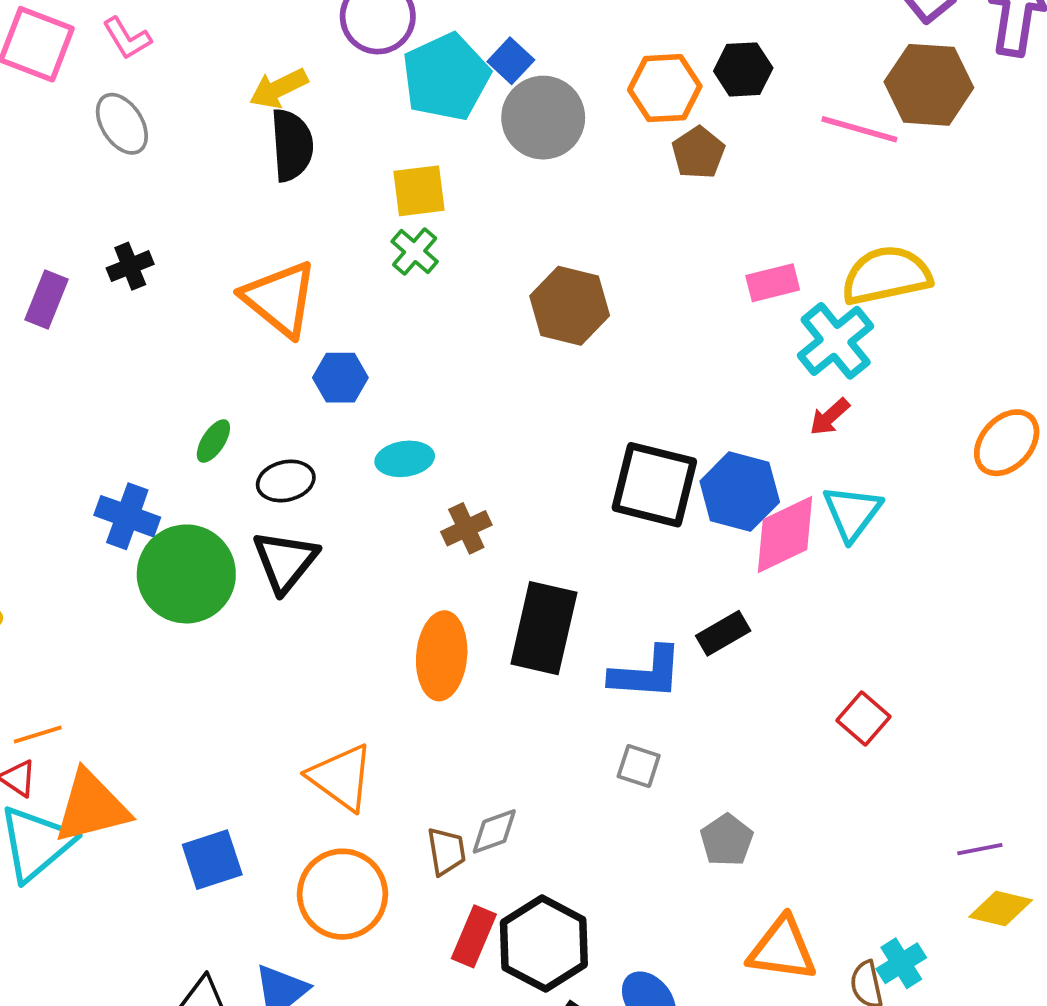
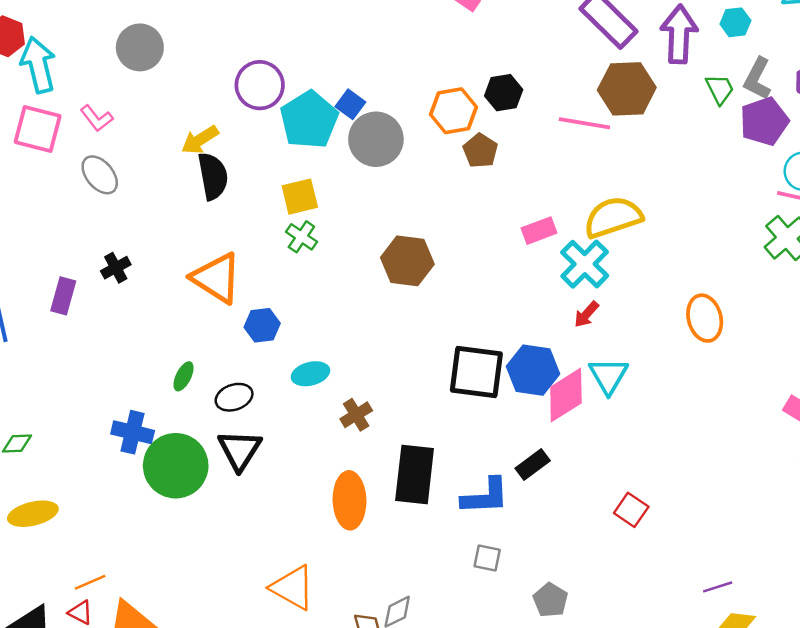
orange ellipse: (1007, 443) -> (705, 318), turned -51

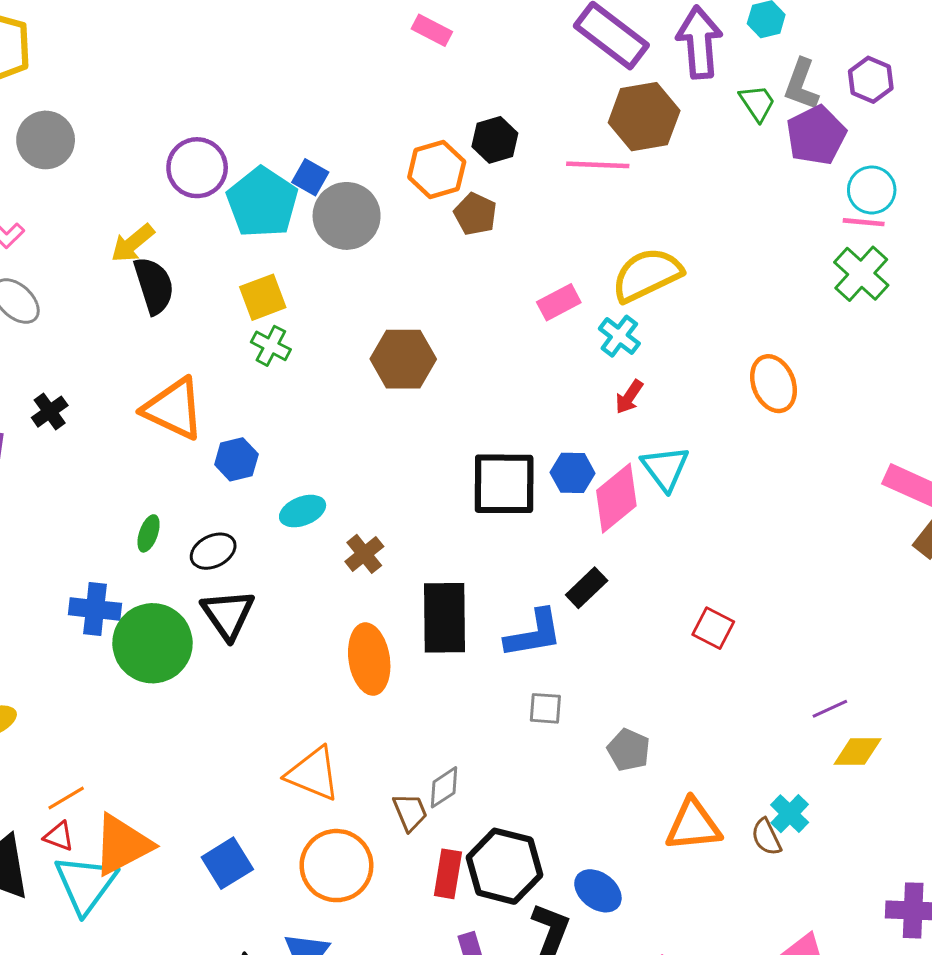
cyan cross: (585, 264) -> (619, 336), size x0.7
blue hexagon: (533, 370) -> (573, 473), size x0.7

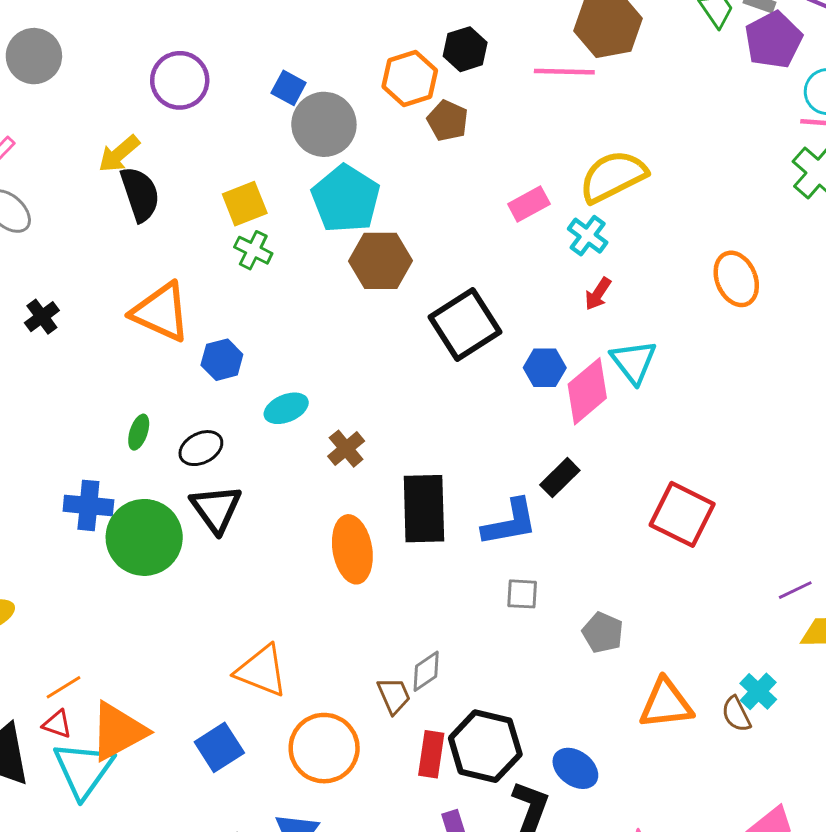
cyan pentagon: (262, 202) -> (346, 199), moved
black square: (504, 484) -> (465, 324), moved, turned -32
red square: (713, 628) -> (682, 514), size x1.6
orange triangle: (313, 774) -> (262, 671), moved

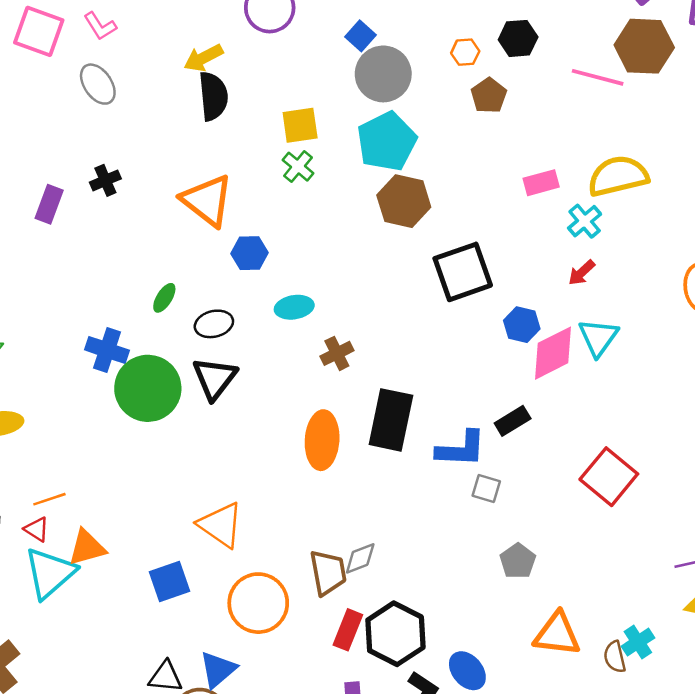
orange hexagon: (410, 78) -> (465, 52), size x0.6
gray square: (522, 594) -> (486, 489), moved
brown trapezoid: (394, 696) -> (328, 573), size x1.4
orange triangle: (118, 731) -> (87, 548), size x0.7

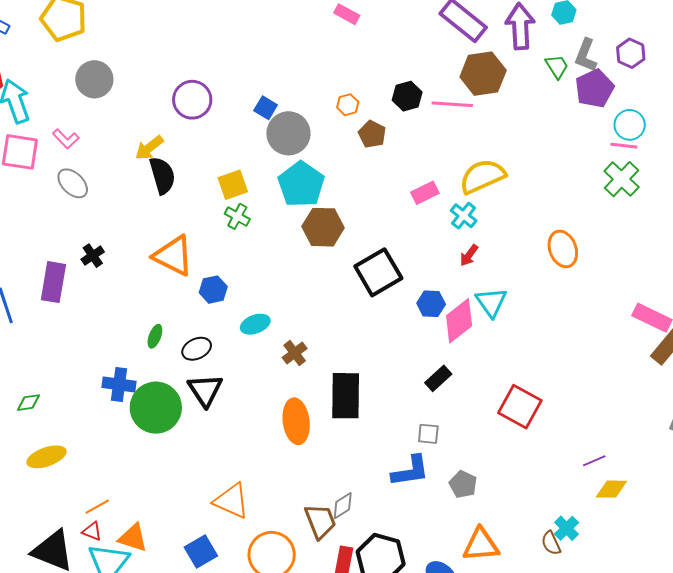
black hexagon: (518, 38) -> (407, 96), moved
purple rectangle: (49, 204) -> (53, 282), size x1.4
blue L-shape: (461, 449) -> (410, 471), moved
orange triangle: (87, 548) -> (133, 538), turned 44
orange triangle: (557, 634) -> (481, 545), moved

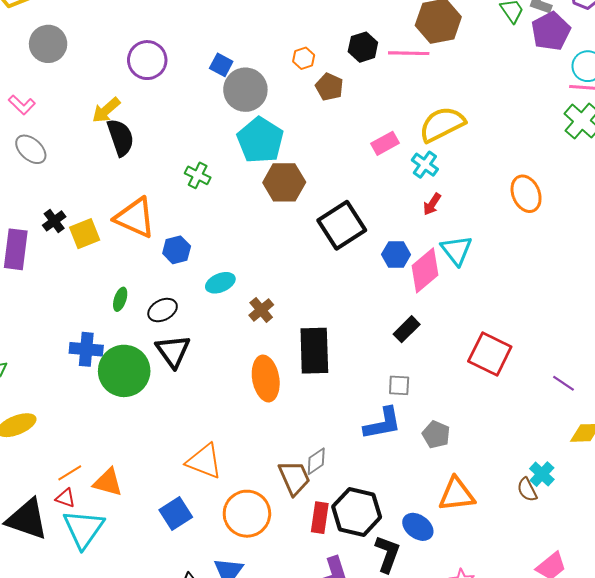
yellow square: (233, 185) -> (85, 234), moved
purple line: (594, 461) -> (564, 383), moved, turned 60
orange triangle: (133, 538) -> (108, 482), moved

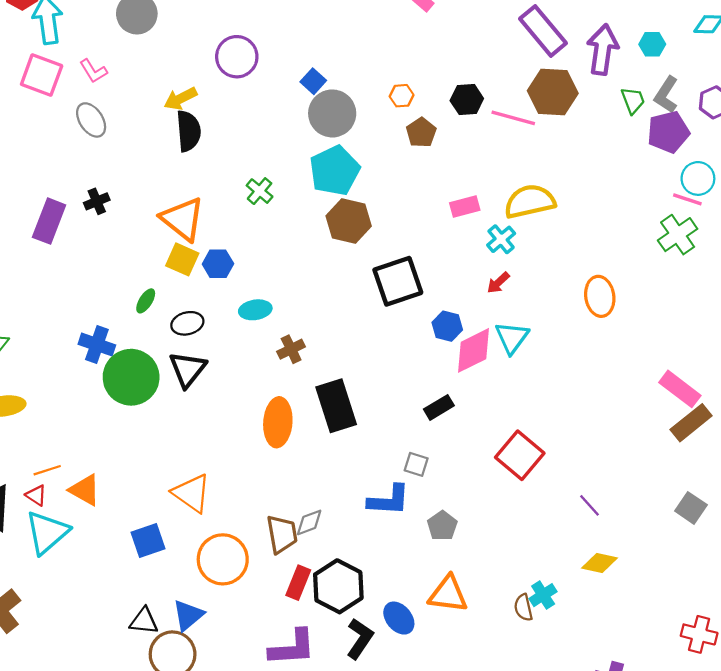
yellow square: (85, 234) -> (182, 259), moved, turned 32
black rectangle: (314, 351) -> (336, 406), turned -30

